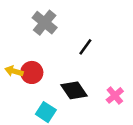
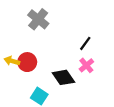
black line: (85, 47) -> (85, 43), moved
pink cross: (115, 95) -> (86, 65), moved

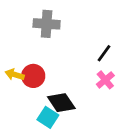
gray cross: (38, 19) -> (47, 24), turned -35
black diamond: (63, 77) -> (61, 103), moved

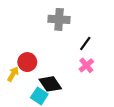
gray cross: (47, 24) -> (59, 19), moved
yellow arrow: (15, 75) -> (13, 74), moved, turned 104

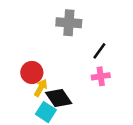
pink cross: (86, 65) -> (101, 76), turned 32
yellow arrow: (13, 74) -> (41, 88), moved

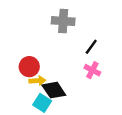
pink cross: (101, 76) -> (92, 70), turned 35
yellow arrow: (41, 88) -> (37, 81), turned 56

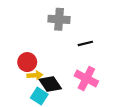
black line: (91, 47) -> (85, 43), turned 40
pink cross: (92, 70) -> (86, 79), moved, size x1.5

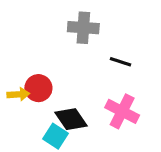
black line: (85, 43) -> (121, 62), turned 32
yellow arrow: (35, 75) -> (18, 94), moved

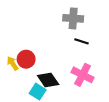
gray cross: (83, 28) -> (73, 18), moved
yellow arrow: (18, 94) -> (13, 63), turned -120

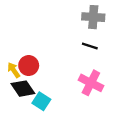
gray cross: (73, 18) -> (93, 17), moved
black diamond: (48, 80) -> (23, 89), moved

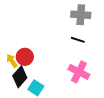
black diamond: (23, 89) -> (20, 77), turned 75

